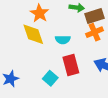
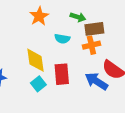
yellow diamond: (33, 34) -> (35, 60), moved
cyan semicircle: (63, 40) -> (62, 39), moved

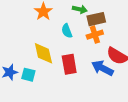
cyan semicircle: (62, 39) -> (67, 31), turned 64
cyan square: (38, 84) -> (28, 75), moved, turned -32

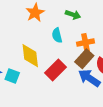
brown rectangle: (96, 19) -> (84, 59), moved, turned -42
red rectangle: (69, 64) -> (55, 70), turned 48

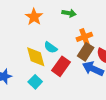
cyan semicircle: (57, 35) -> (51, 47), moved, turned -32
cyan square: (12, 76) -> (35, 82), moved, turned 32

